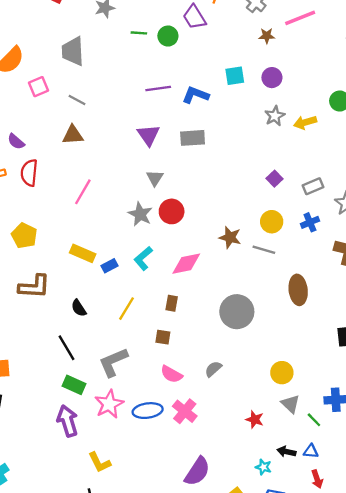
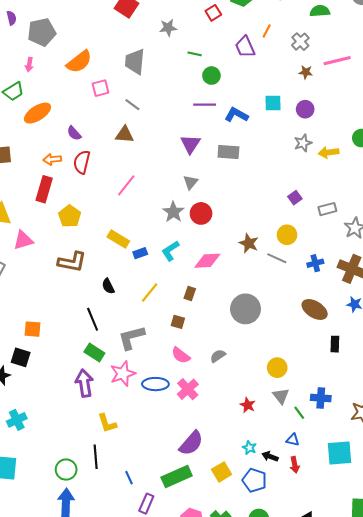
green circle: (168, 36) -> (211, 76), moved
blue cross: (310, 222) -> (315, 263), moved
brown ellipse: (298, 290) -> (315, 309), moved, turned -60
black arrow: (286, 452) -> (270, 456), moved

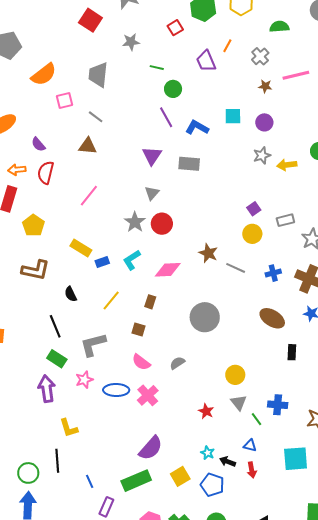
purple line: (205, 105) -> (166, 117), turned 60
yellow circle: (287, 235) -> (252, 234), moved
pink star: (123, 374) -> (84, 380), size x0.7

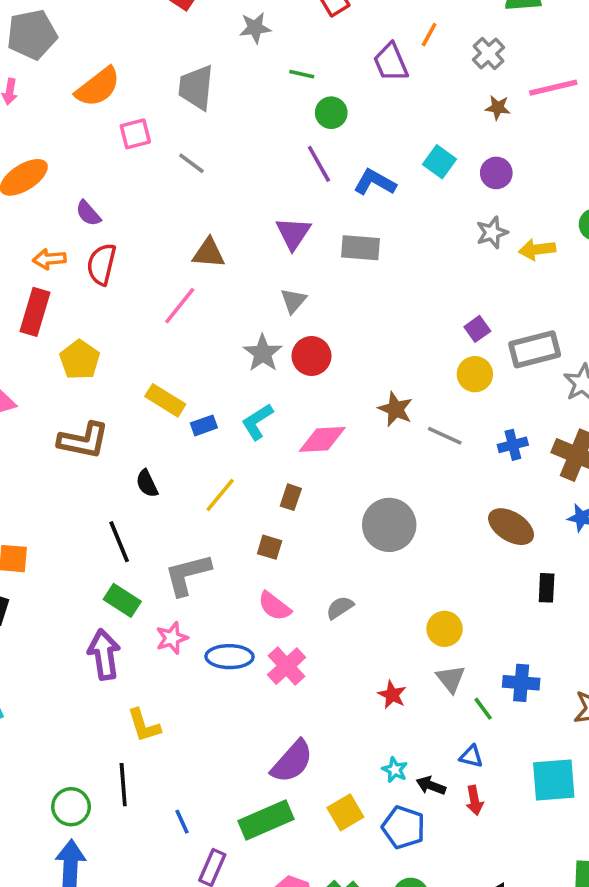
cyan square: (233, 116) -> (439, 162), turned 36
brown triangle: (88, 146) -> (209, 253), moved
gray rectangle: (285, 220) -> (535, 349), size x1.5

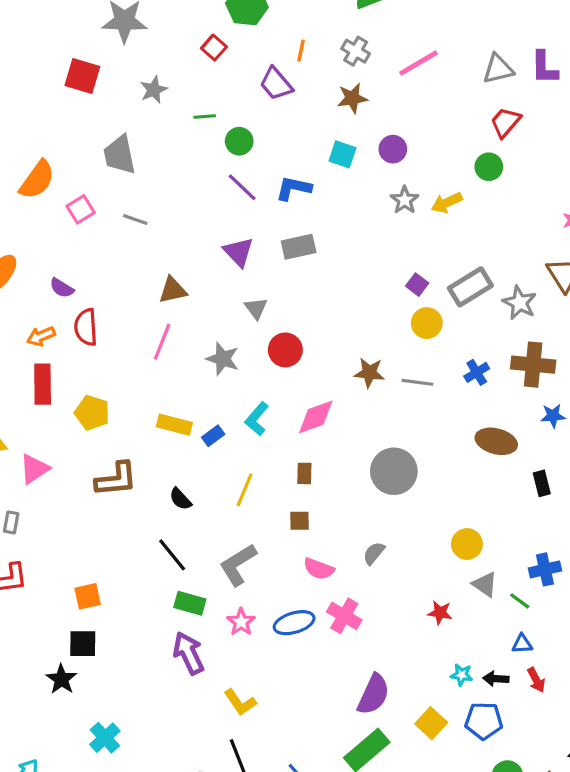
brown star: (498, 108) -> (352, 98), moved, size x1.4
gray star: (263, 353) -> (223, 359), moved

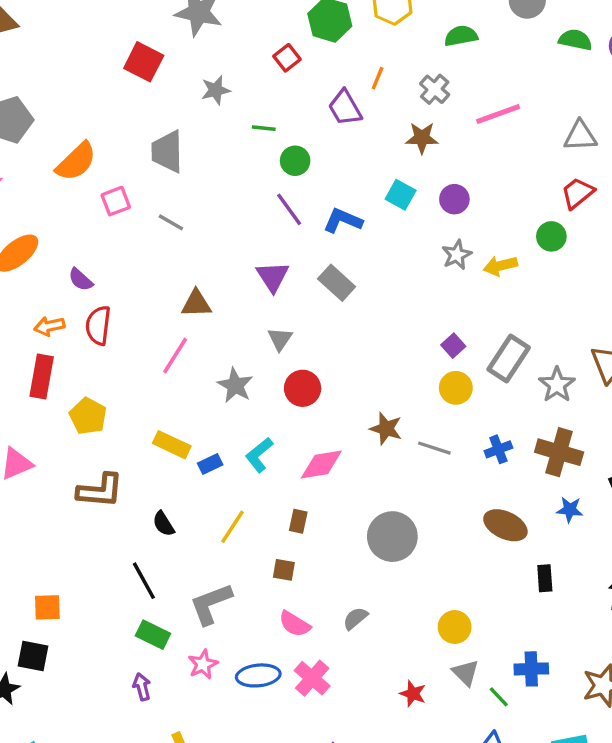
gray rectangle: (299, 247) -> (337, 283), turned 44
gray rectangle: (470, 287) -> (509, 359), turned -36
purple arrow: (189, 653) -> (142, 687), size x0.6

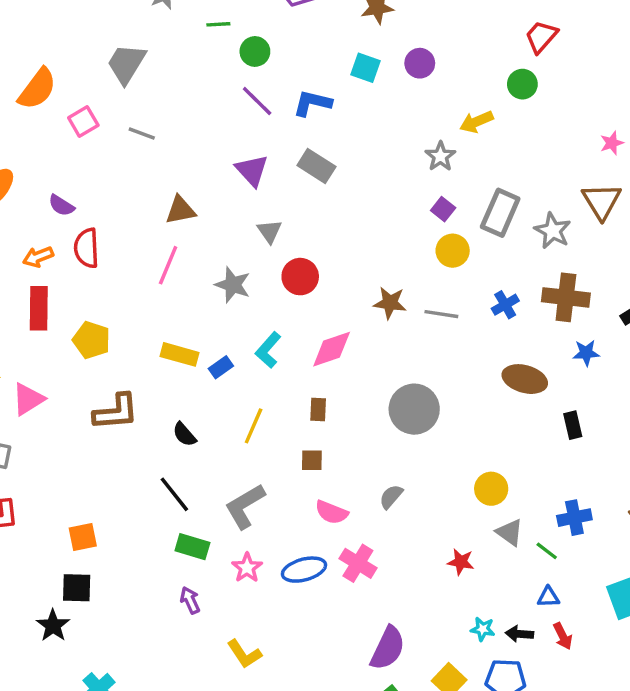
gray trapezoid: (167, 152) -> (126, 64), turned 42
gray star: (457, 255) -> (440, 156), moved

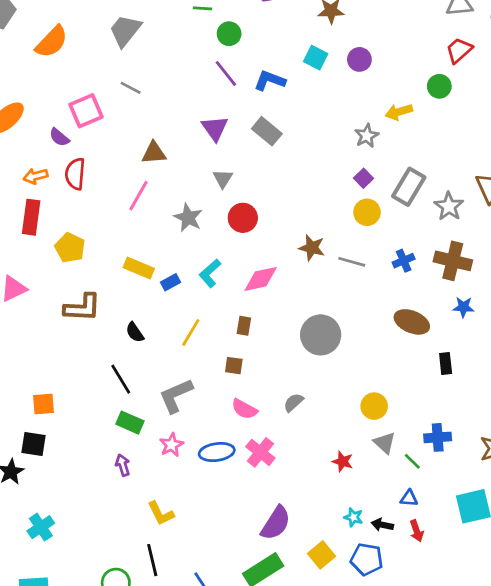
pink square: (83, 121) -> (86, 111), moved, size x1.4

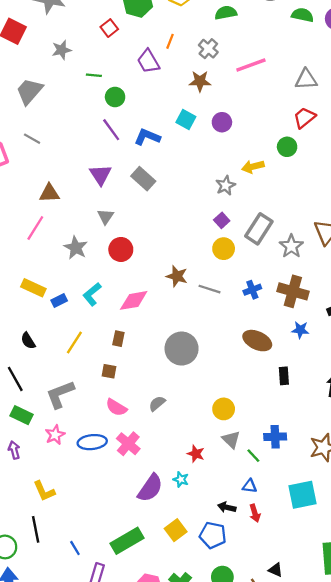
cyan star: (353, 517) -> (181, 479), moved
purple semicircle: (276, 523) -> (150, 488), moved

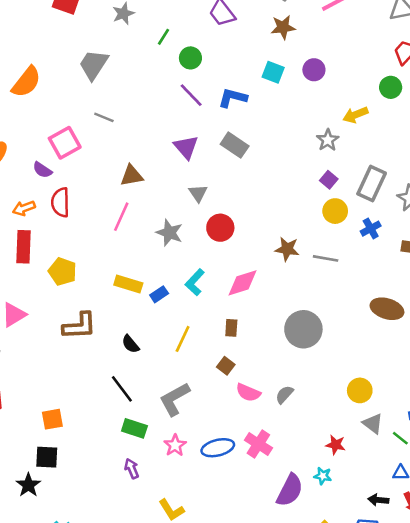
green line: (94, 75) -> (163, 37), turned -56
blue cross: (252, 290) -> (371, 229), moved
brown square: (109, 371) -> (226, 366), turned 35
pink semicircle: (116, 407) -> (248, 393), moved

